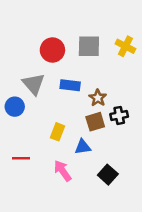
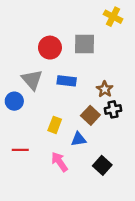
yellow cross: (125, 46) -> (113, 17), moved
brown star: (98, 98) -> (105, 89), moved
brown square: (95, 122) -> (90, 115), turned -30

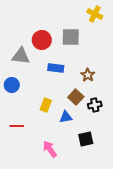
gray triangle: (32, 80) -> (21, 56), moved, turned -42
black cross: (113, 109) -> (95, 105), moved
pink arrow: (59, 162) -> (50, 149), moved
black square: (102, 165) -> (86, 139), turned 35

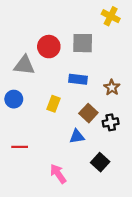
blue rectangle: (56, 68) -> (78, 79), moved
brown star: (88, 75) -> (112, 87), moved
yellow rectangle: (46, 105) -> (53, 104), moved
black square: (86, 139) -> (100, 162), turned -35

